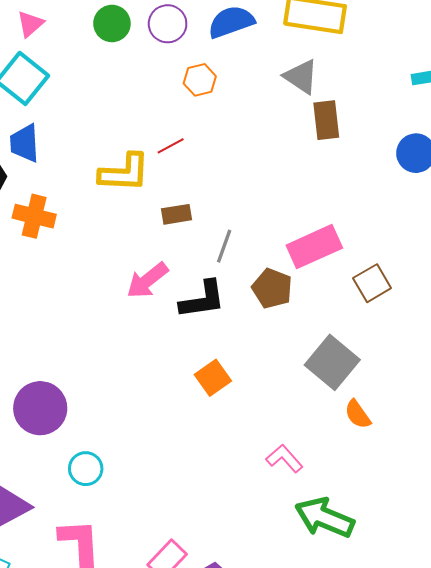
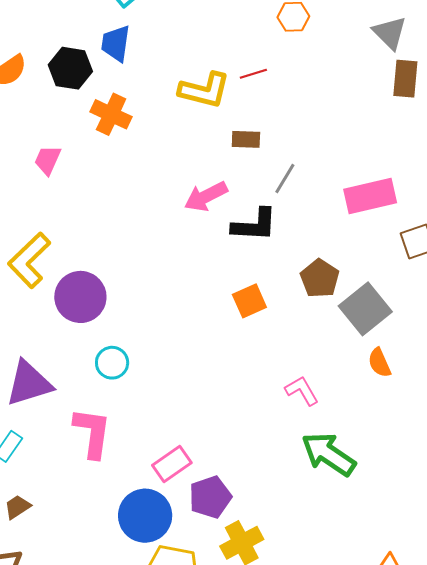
brown pentagon: (272, 288) -> (320, 278), moved

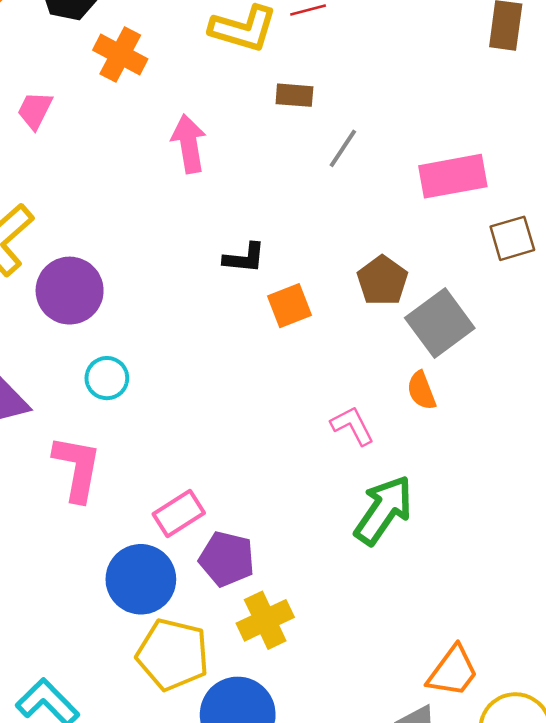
pink arrow: (206, 196) -> (189, 144), moved, turned 105
black L-shape: (254, 225) -> (244, 258), moved, size x0.7
orange semicircle: (379, 363) -> (421, 391), moved
green arrow: (329, 454) -> (383, 510), turned 88
purple pentagon: (210, 497) -> (227, 559), turned 30

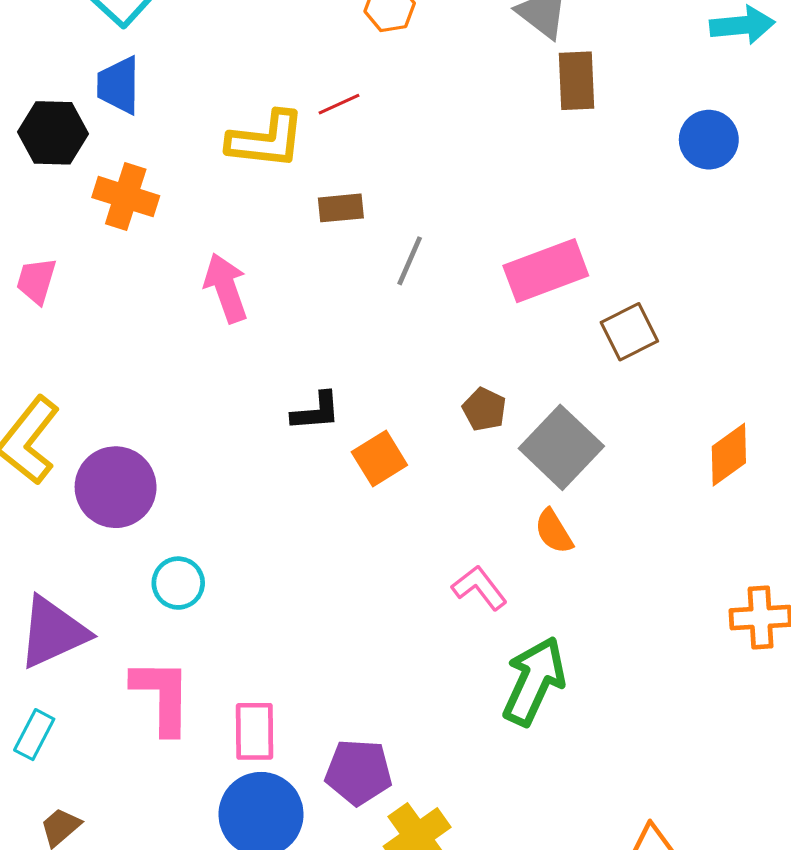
brown pentagon: (382, 281) -> (484, 409), size x0.7
pink rectangle: (179, 514) -> (254, 731), moved, turned -48

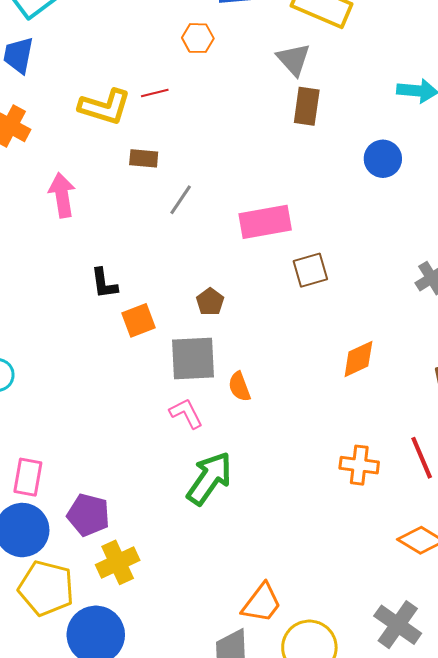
black L-shape: (316, 412) -> (104, 283), turned 76
gray square: (561, 447) -> (193, 359), moved, turned 33

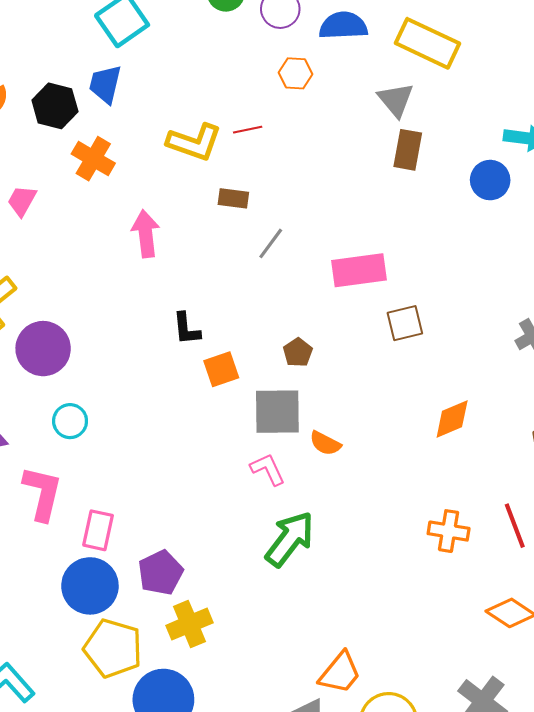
blue circle: (383, 159) -> (490, 180), moved
orange semicircle: (239, 387) -> (325, 443), turned -44
purple pentagon: (88, 515) -> (161, 573), turned 30

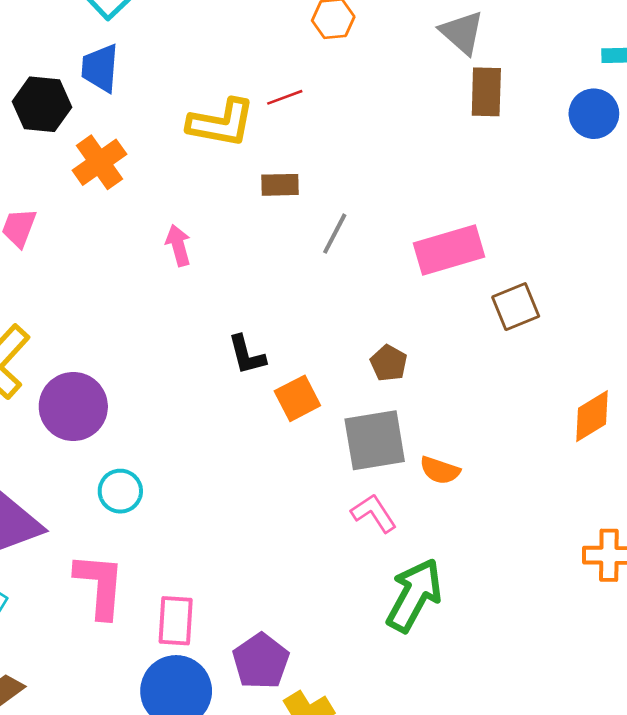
orange cross: (93, 159) -> (99, 162), turned 33
pink arrow: (146, 234) -> (178, 245), size x0.7

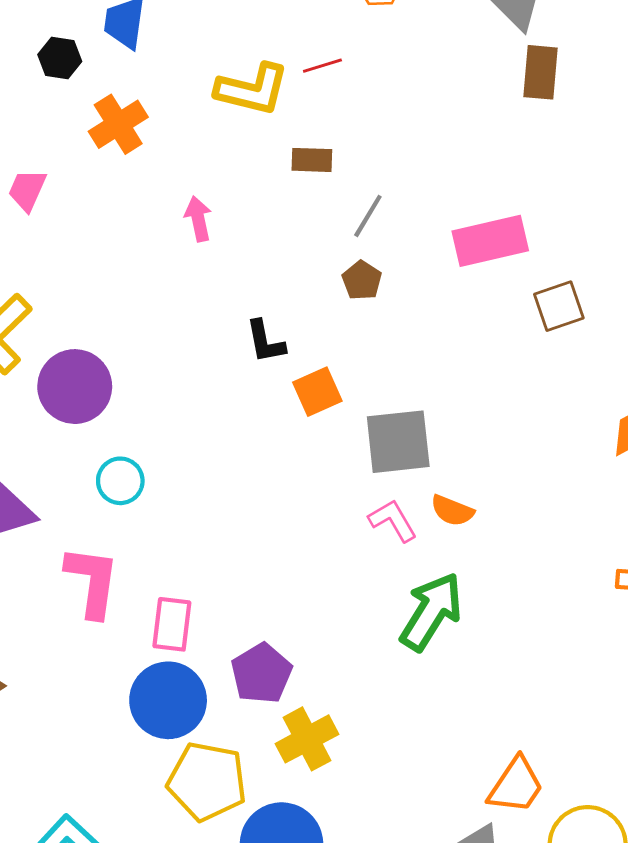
black hexagon: (42, 104) -> (60, 58), size x0.7
brown pentagon: (389, 363) -> (362, 280), moved
orange semicircle: (440, 470) -> (452, 511), moved

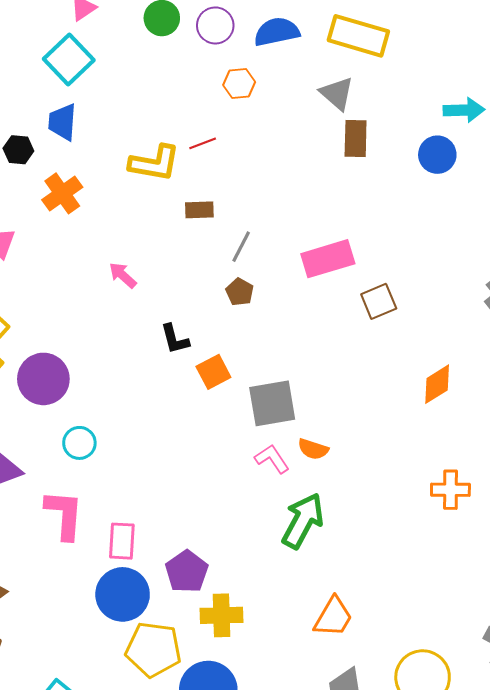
pink arrow: (198, 219) -> (123, 275), moved, turned -32
yellow cross: (307, 739) -> (221, 615), turned 30
orange trapezoid: (516, 785) -> (333, 617), moved

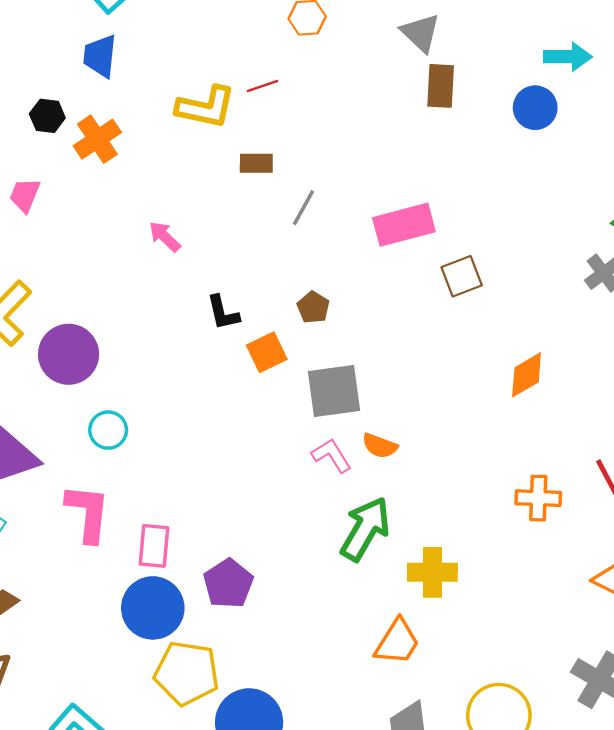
black hexagon: (18, 150) -> (47, 116), moved
brown pentagon: (240, 292) -> (313, 307), moved
yellow cross: (221, 615) -> (432, 572), moved

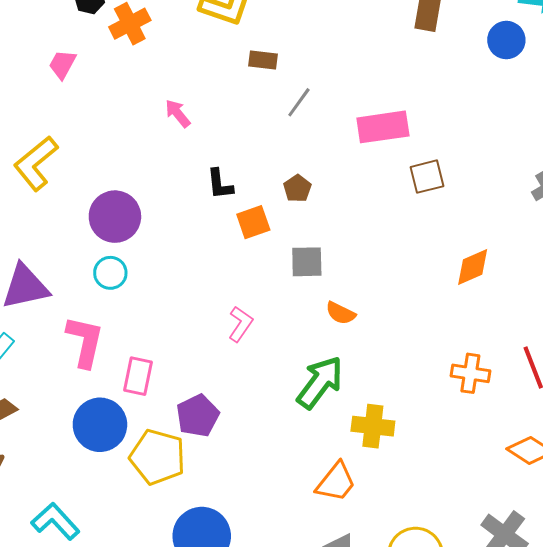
purple circle: (69, 354) -> (115, 217), moved
gray square: (334, 391) -> (307, 262), size x0.7
pink L-shape: (332, 455) -> (241, 324), moved, turned 60
blue circle: (153, 608) -> (100, 425), moved
yellow pentagon: (187, 673) -> (158, 457), moved

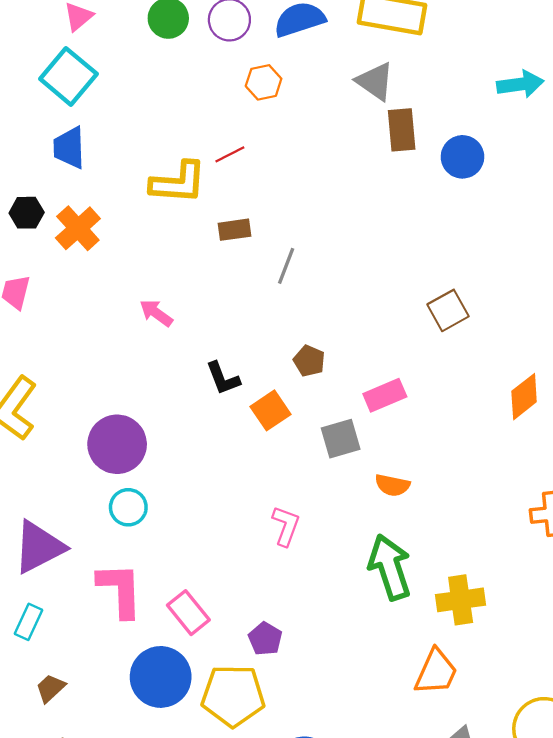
blue circle: (506, 40) -> (462, 157), moved
pink rectangle: (383, 127) -> (385, 395), moved, size x0.7
pink rectangle: (138, 376) -> (188, 613), turned -36
green arrow: (320, 382) -> (390, 567), turned -40
purple pentagon: (198, 416) -> (265, 639), size x0.7

